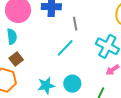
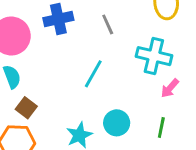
gray line: (75, 24) -> (108, 24), moved

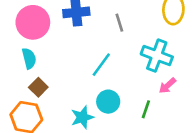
cyan circle: (117, 123) -> (108, 102), moved
green line: (161, 128) -> (146, 109), moved

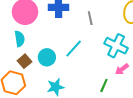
cyan circle: (108, 102) -> (47, 57), moved

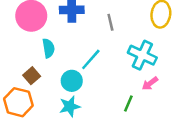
cyan semicircle: (20, 39) -> (48, 48), moved
cyan circle: (47, 57) -> (72, 81), moved

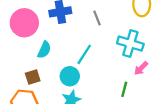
cyan semicircle: (48, 48) -> (44, 50), turned 42
brown square: (32, 76) -> (33, 77), turned 32

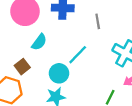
brown square: (33, 77) -> (22, 67), turned -32

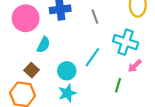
cyan line: (78, 55) -> (92, 57), moved

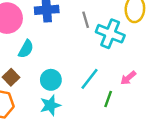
cyan cross: (126, 42) -> (110, 34), moved
cyan line: (92, 57) -> (90, 79), moved

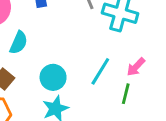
pink arrow: (128, 78) -> (136, 67), moved

